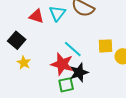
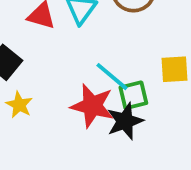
green square: (66, 85) -> (133, 95), moved

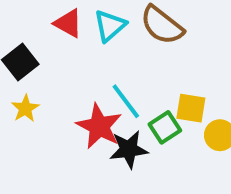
green square: (133, 95) -> (165, 127), moved, turned -32

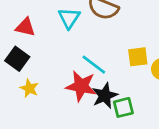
red triangle: (68, 23) -> (25, 27), moved
green square: (165, 127) -> (123, 107), moved, turned 35

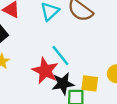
yellow square: (138, 57) -> (90, 83), moved

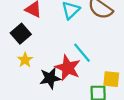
black star: (63, 84) -> (50, 78), moved

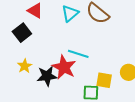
cyan line: (82, 53) -> (78, 54), turned -36
yellow star: (25, 60) -> (25, 66), moved

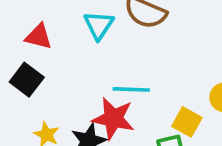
yellow square: (104, 80) -> (187, 122), turned 35

